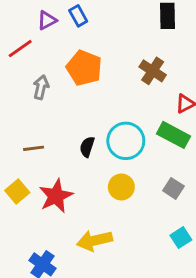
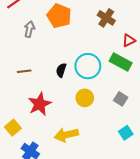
yellow square: (17, 191) -> (13, 128), moved

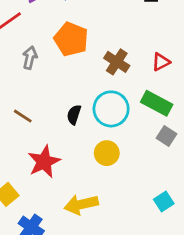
brown cross: (106, 18) -> (117, 62), moved
red triangle: (129, 40) -> (161, 62), moved
brown line: (24, 71) -> (23, 116), turned 40
gray square: (121, 99) -> (167, 136), moved

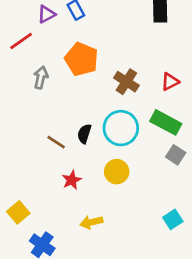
brown line: (23, 116) -> (56, 142), moved
red star: (44, 162) -> (72, 180), moved, size x0.6
yellow arrow: (81, 204) -> (91, 222), size x0.7

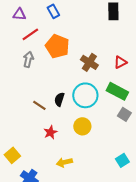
purple triangle: (46, 14) -> (19, 14), moved, turned 32
red line: (21, 41) -> (30, 34), moved

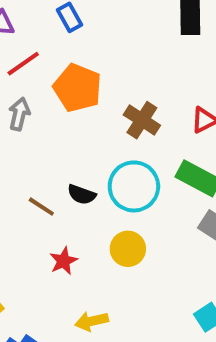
black semicircle: (59, 99) -> (82, 194), turned -88

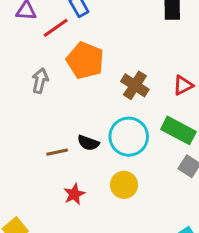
red line: (23, 64) -> (56, 28), moved
brown line: (41, 207) -> (57, 152), turned -45

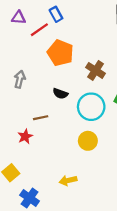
gray arrow: (40, 81) -> (20, 79), moved
black semicircle: (88, 143) -> (60, 94), moved
red star: (74, 194) -> (25, 136), moved

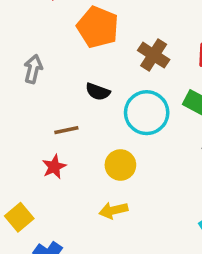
red star: (25, 136) -> (54, 167), moved
yellow circle: (88, 141) -> (120, 165), moved
yellow arrow: (68, 180) -> (113, 210), moved

